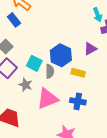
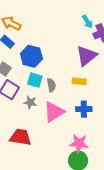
purple triangle: (90, 49) -> (86, 56), size x1.6
blue hexagon: (61, 55) -> (31, 56), moved

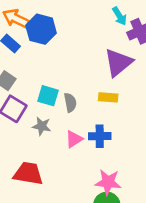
blue hexagon: (31, 56) -> (41, 29), moved
blue cross: (84, 109) -> (100, 136), moved
pink triangle: (54, 112) -> (74, 139), size x0.6

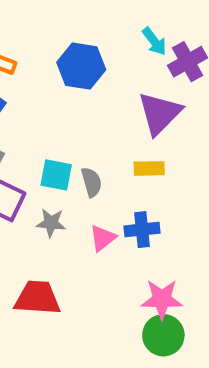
blue hexagon: (41, 29) -> (81, 66), moved

